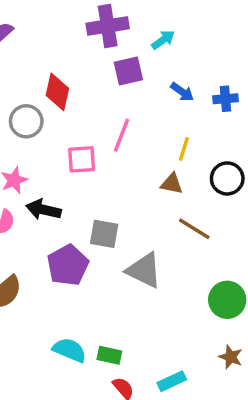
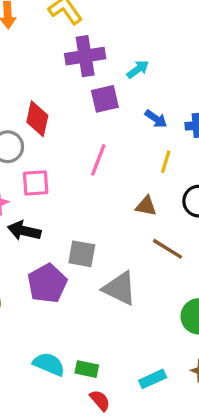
yellow line: (184, 149) -> (166, 162), moved
pink square: (82, 159) -> (36, 183), moved
cyan rectangle: (172, 381) -> (153, 379), moved

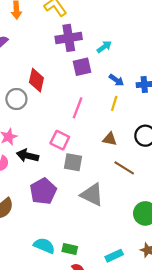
yellow line: (166, 162) -> (114, 103), moved
pink square: (36, 183) -> (60, 140), moved, turned 30
gray square: (82, 254) -> (73, 162), moved

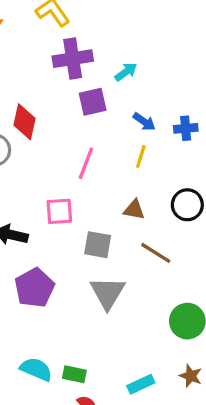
pink square: (60, 140) -> (59, 211), turned -30
gray square: (73, 162) -> (98, 245), moved
gray triangle: (92, 195) -> (108, 293), turned 35

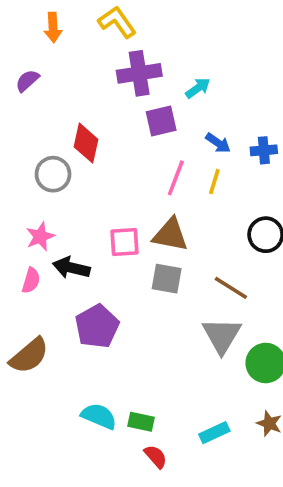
pink line: (86, 163) -> (176, 178), moved
brown triangle: (134, 210) -> (170, 235), moved, size x1.5
gray triangle: (108, 293) -> (222, 336), moved

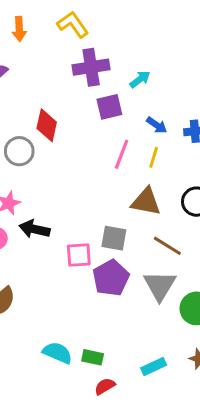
brown triangle: (170, 235) -> (146, 202), moved
pink square: (125, 242) -> (79, 255), moved
purple pentagon: (97, 326) -> (111, 278), moved
red semicircle: (156, 457) -> (105, 386), turned -80

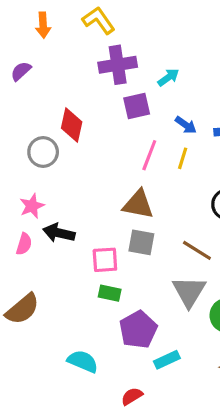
brown triangle: (146, 202) -> (138, 204), moved
purple pentagon: (111, 278) -> (138, 330), moved
green rectangle: (93, 357) -> (110, 293), moved
cyan rectangle: (154, 366) -> (167, 360), moved

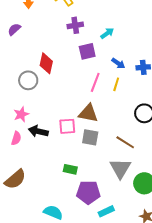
purple cross: (118, 65) -> (75, 25), size x0.7
pink square: (105, 260) -> (67, 126), moved
purple pentagon: (138, 330) -> (88, 192), turned 30

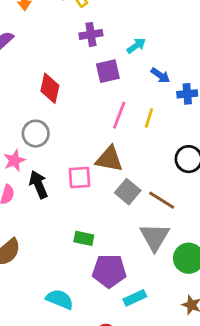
blue arrow: (118, 63) -> (160, 75), moved
gray circle: (28, 80) -> (36, 134), moved
black arrow: (38, 131) -> (38, 185), turned 54
gray square: (90, 137) -> (128, 192), moved, turned 30

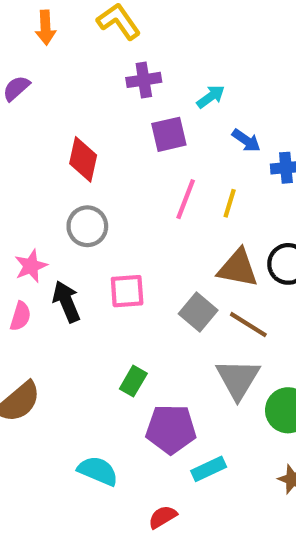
gray circle: (36, 134) -> (87, 226), moved
brown triangle: (109, 159) -> (238, 268), moved
green rectangle: (84, 238) -> (133, 381), turned -72

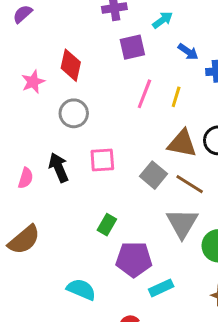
pink star: (31, 266) -> (33, 82), moved

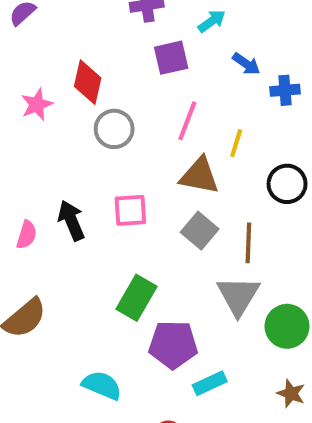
yellow line: (176, 97) -> (236, 143), moved
gray circle: (74, 113) -> (114, 129), moved
brown triangle: (182, 143) -> (200, 176), moved
brown line: (190, 184) -> (248, 243), turned 60
green rectangle: (107, 225) -> (136, 298), size x1.5

